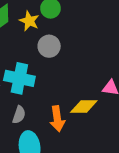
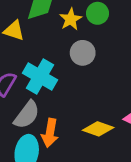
gray semicircle: (19, 115) -> (27, 115), size x1.5
orange arrow: (57, 119) -> (50, 133), moved

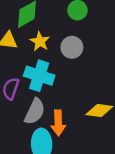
yellow star: (71, 19) -> (40, 41), moved

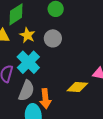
cyan cross: (39, 76) -> (28, 62), turned 30

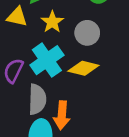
yellow diamond: (77, 87) -> (83, 68), moved
gray semicircle: (26, 91) -> (37, 99), turned -30

